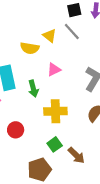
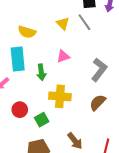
yellow semicircle: (30, 48) -> (27, 32), moved
green square: (55, 144) -> (42, 120), moved

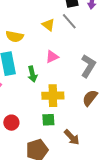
red circle: (20, 110) -> (11, 123), moved
green square: (42, 120) -> (48, 120), moved, turned 32

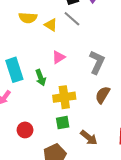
yellow semicircle: (15, 36) -> (28, 18), moved

